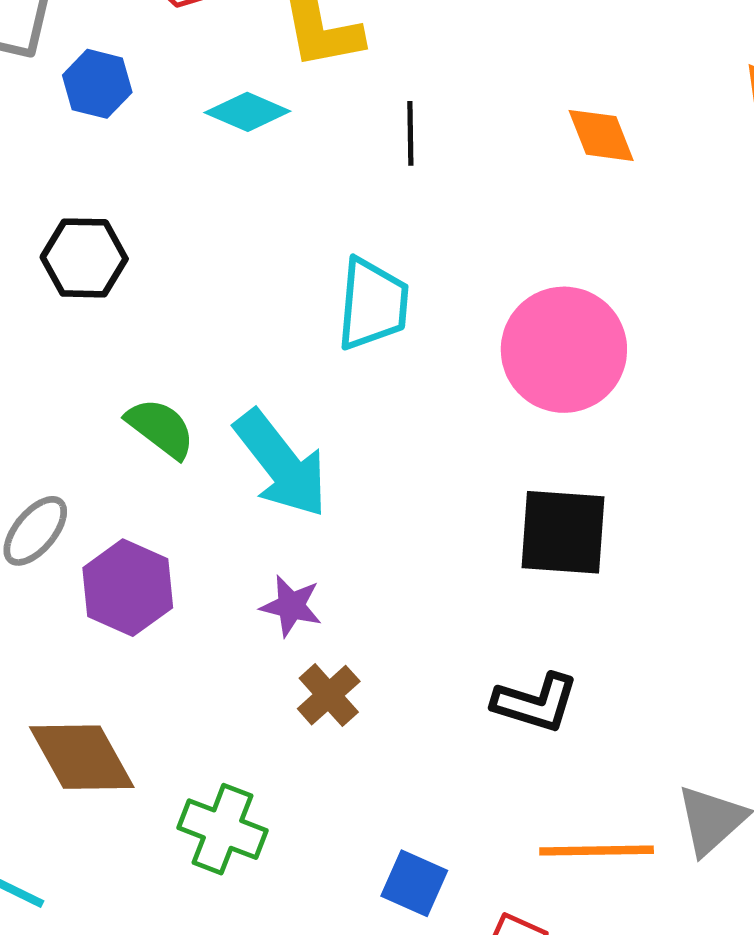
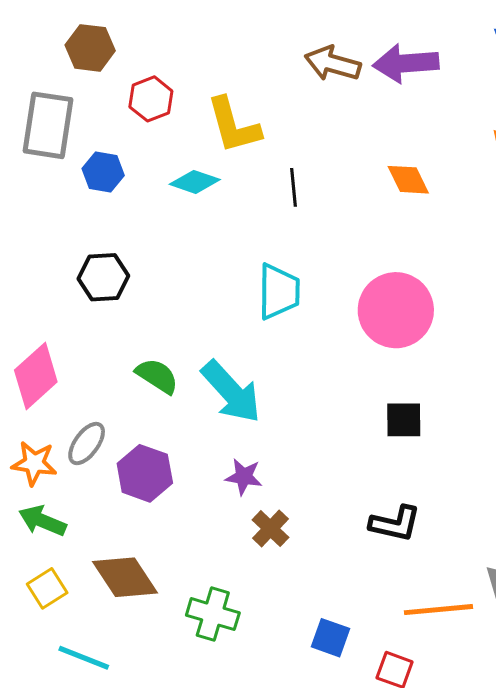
black square: (563, 532) -> (404, 420), size x0.7

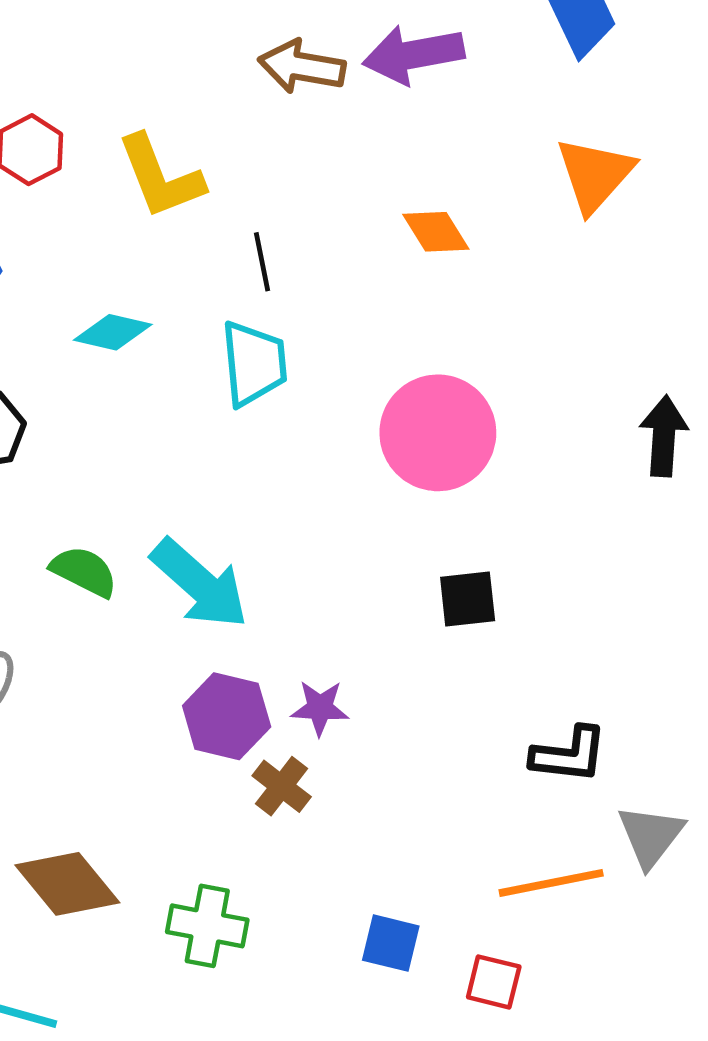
cyan diamond: (195, 182) -> (113, 332), moved
cyan trapezoid: (279, 292) -> (254, 363), moved
purple hexagon: (145, 473) -> (227, 716), moved
purple star: (244, 477) -> (320, 708), moved
black L-shape: (395, 524) -> (569, 755), moved

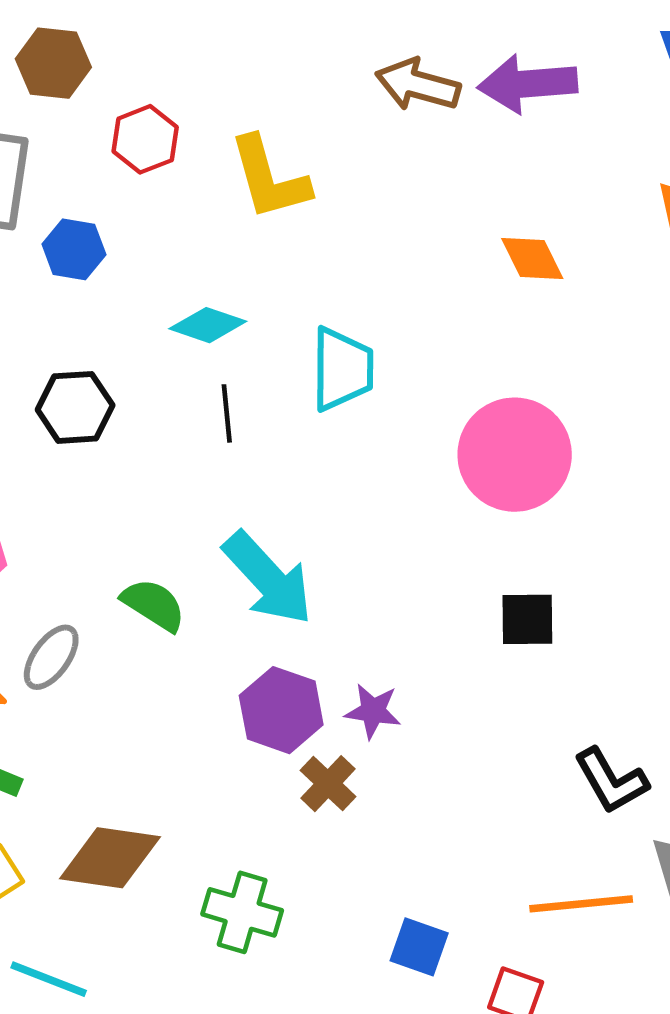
black line: (262, 262) -> (227, 413), moved
green semicircle: (84, 571) -> (154, 605), moved
black L-shape: (569, 755) -> (611, 781), turned 48
brown diamond: (67, 884) -> (110, 858), turned -48

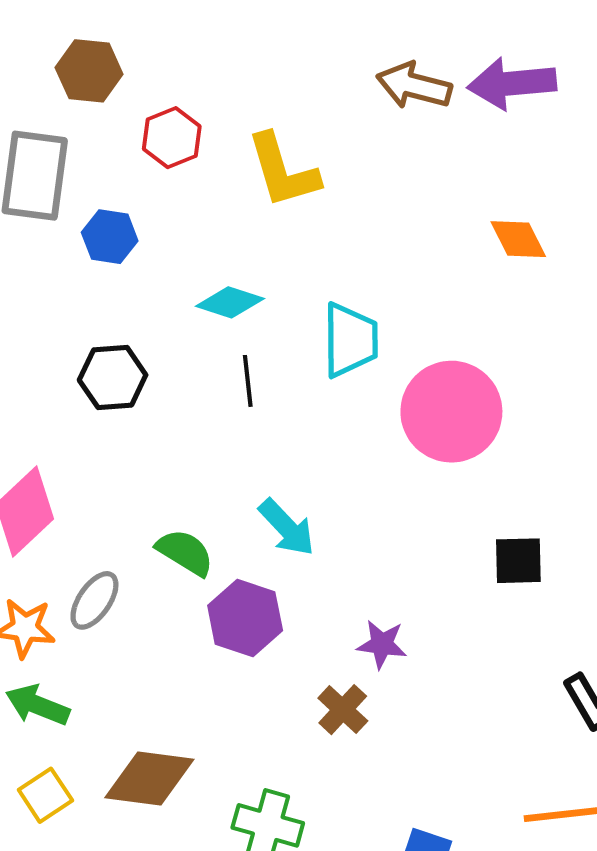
pink circle: (515, 455) -> (451, 412), moved
cyan arrow: (268, 578) -> (287, 527), size x0.7
purple hexagon: (281, 710) -> (245, 618), moved

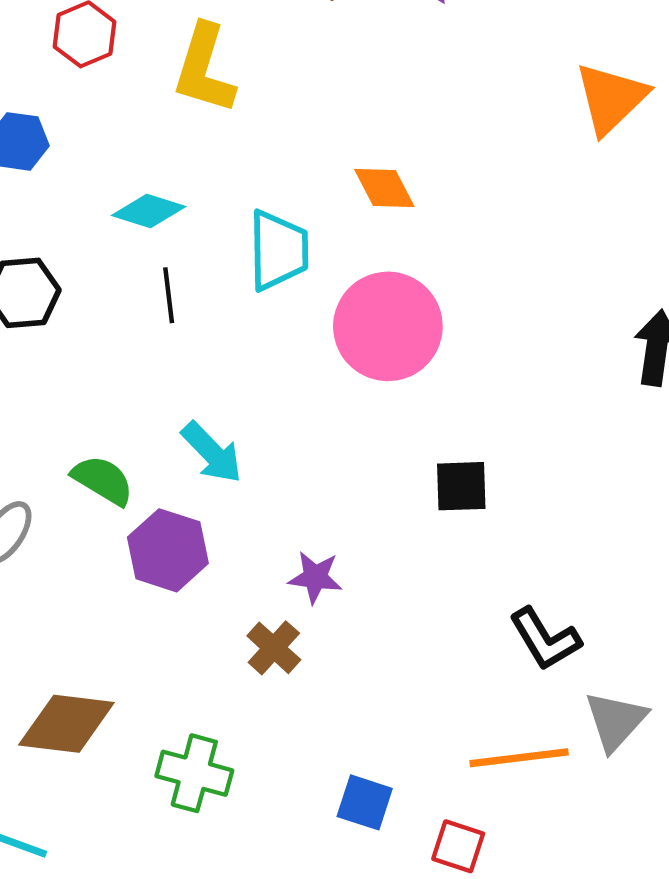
yellow L-shape: (283, 171) -> (204, 69), turned 34
orange diamond: (518, 239) -> (384, 188), moved

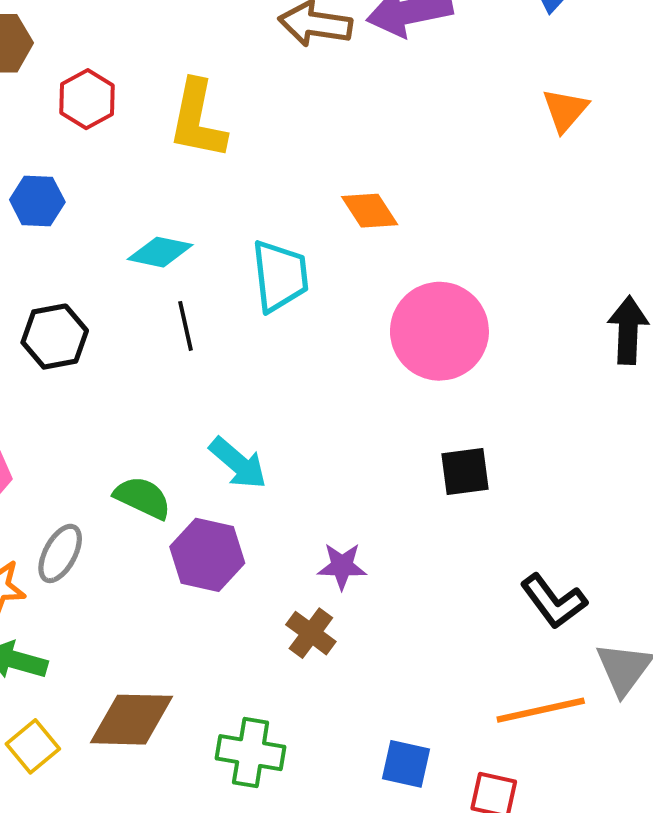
orange triangle: (611, 98) -> (565, 110), size x0.7
pink circle: (388, 326) -> (439, 331), moved

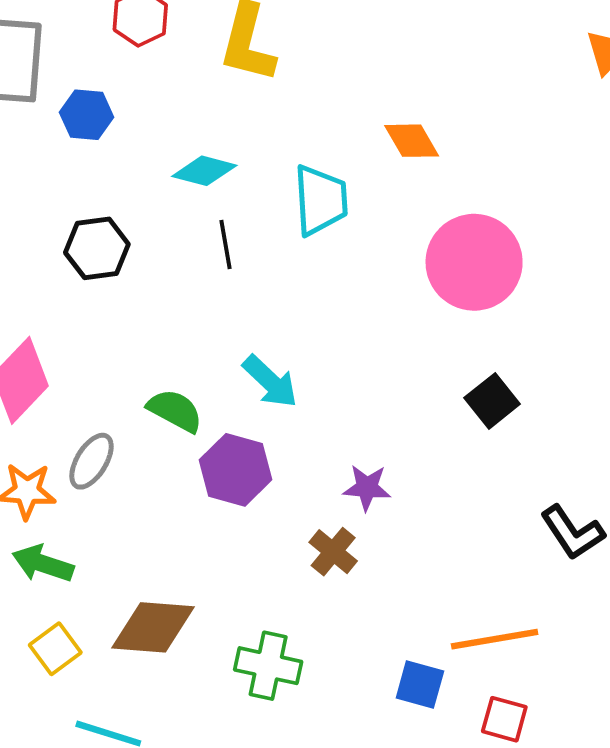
black square: (465, 471) -> (492, 401), turned -34
orange line: (541, 710) -> (495, 639), moved

